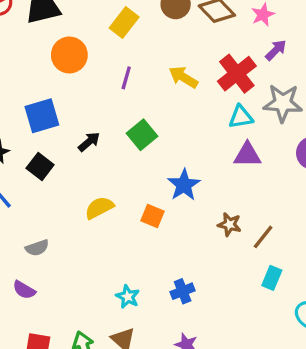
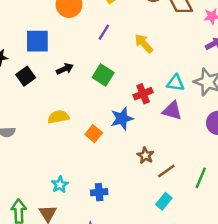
red cross: (237, 74) -> (143, 94), moved, size x0.7
green square: (142, 135) -> (103, 75), turned -35

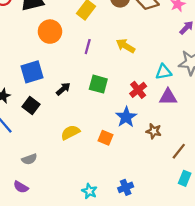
brown star: (145, 155) -> (154, 131), moved

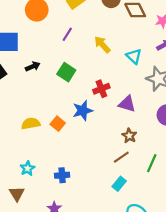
cyan triangle: (164, 72) -> (134, 56), moved, turned 35
brown star: (154, 131) -> (129, 136), moved
yellow semicircle: (70, 132) -> (31, 123), moved

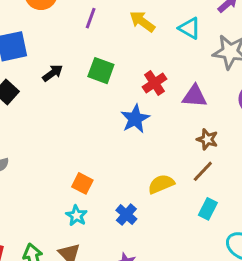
yellow semicircle: (31, 123) -> (161, 184), moved
orange square: (58, 124) -> (82, 183), moved
blue cross: (62, 175) -> (126, 215), turned -32

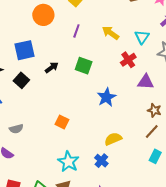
cyan triangle: (190, 28) -> (142, 37), turned 35
red cross: (154, 83) -> (128, 60), moved
orange square: (82, 183) -> (62, 122), moved
yellow semicircle: (161, 184) -> (113, 139), moved
cyan star: (76, 216) -> (68, 162), size x1.5

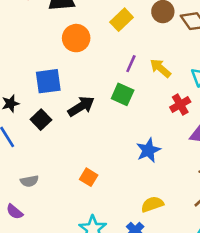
purple line: (76, 31) -> (131, 64), moved
green square: (84, 66) -> (123, 94), moved
black arrow: (52, 68) -> (81, 106), size x1.5

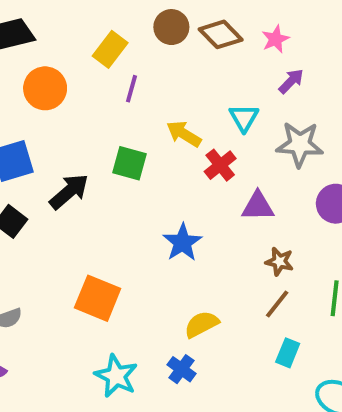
purple line: (131, 64) -> (131, 89), moved
yellow arrow: (160, 68) -> (184, 134), moved
orange square: (89, 177) -> (98, 298), size x1.6

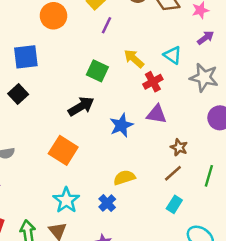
cyan triangle: (244, 118) -> (173, 55), turned -36
black arrow: (69, 192) -> (81, 106), moved
purple triangle: (258, 206) -> (157, 114), moved

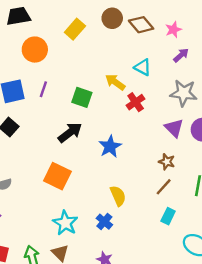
purple line: (107, 25) -> (43, 89), moved
cyan triangle: (173, 55) -> (143, 67), moved
purple triangle: (157, 114) -> (174, 128), moved, turned 42
yellow semicircle: (124, 178) -> (118, 196), turned 90

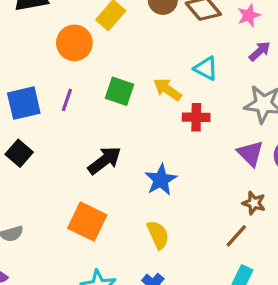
orange circle: (35, 50) -> (74, 43), moved
green square: (82, 97) -> (119, 91), moved
red cross: (136, 102) -> (196, 117), turned 36
brown star: (167, 162) -> (254, 203), moved
yellow semicircle: (118, 196) -> (158, 235), moved

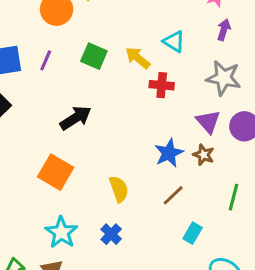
purple arrow: (260, 51) -> (224, 30), turned -35
blue star: (161, 180) -> (169, 153), moved
brown star: (254, 203) -> (204, 155), moved
brown line: (236, 236) -> (173, 195), moved

